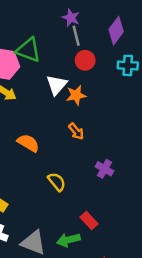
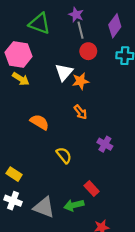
green triangle: (28, 50) -> (40, 23), moved

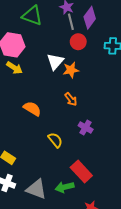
purple diamond: (115, 26) -> (90, 18), moved
purple cross: (105, 144) -> (86, 127), moved
red rectangle: (92, 188) -> (81, 171), size x1.5

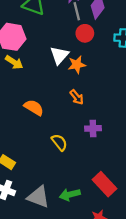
purple cross: (86, 127) -> (93, 128), turned -32
red rectangle: (81, 171) -> (105, 184), moved

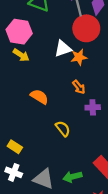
red circle: (85, 33) -> (86, 28), size x1.6
white triangle: (59, 55) -> (63, 49), turned 30
purple cross: (93, 128) -> (93, 107), moved

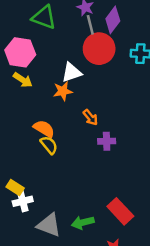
orange star: (79, 57) -> (63, 91), moved
yellow semicircle: (63, 129) -> (49, 145), moved
white cross: (14, 172) -> (23, 201), moved, turned -35

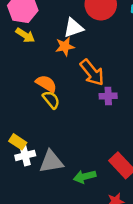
orange arrow: (90, 117) -> (92, 72), size x1.6
gray triangle: (49, 225) -> (51, 162), moved, turned -30

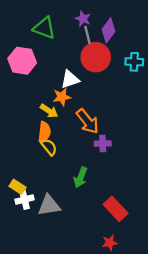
yellow arrow: (25, 35) -> (49, 111), moved
orange semicircle: (46, 84) -> (44, 132), turned 66
green arrow: (85, 177) -> (81, 177), moved, turned -54

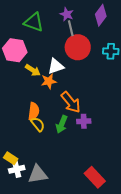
purple diamond: (109, 30) -> (101, 15), moved
yellow arrow: (49, 111) -> (33, 70), moved
green arrow: (81, 177) -> (62, 124), moved

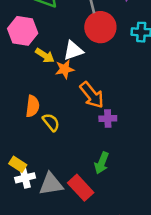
orange semicircle: (34, 111) -> (32, 106), moved
green arrow: (62, 124) -> (102, 163), moved
red rectangle: (95, 177) -> (81, 188), moved

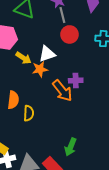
red circle: (100, 27) -> (70, 34), size x0.7
purple cross: (108, 119) -> (76, 80), moved
yellow semicircle: (51, 122) -> (29, 113), turned 42

